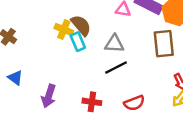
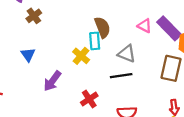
yellow cross: (64, 30) -> (81, 56), moved
red cross: (92, 102) -> (89, 99), turned 30

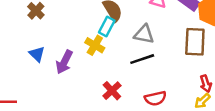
cyan rectangle: (95, 41) -> (107, 26), turned 42
purple arrow: (52, 81) -> (64, 62), moved

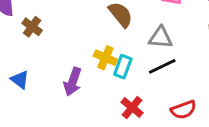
cyan rectangle: (107, 26) -> (123, 67), moved
blue triangle: (37, 54) -> (20, 80), moved

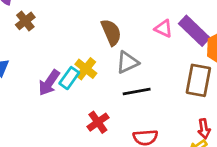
gray triangle: (161, 37) -> (127, 62), moved, turned -45
cyan rectangle: (123, 67) -> (69, 78), moved

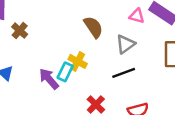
gray triangle: (127, 62) -> (125, 44), moved
purple arrow: (49, 83) -> (49, 79), turned 115

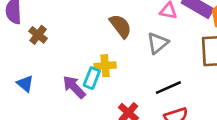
yellow cross: (78, 61) -> (105, 66), turned -30
black line: (124, 73) -> (168, 88), moved

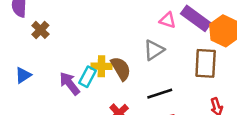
brown semicircle: (120, 26) -> (121, 68), moved
blue triangle: (25, 84) -> (23, 75), turned 42

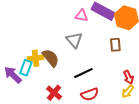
gray triangle: (154, 50) -> (74, 40), turned -30
brown rectangle: (206, 63) -> (115, 45), size x0.6

